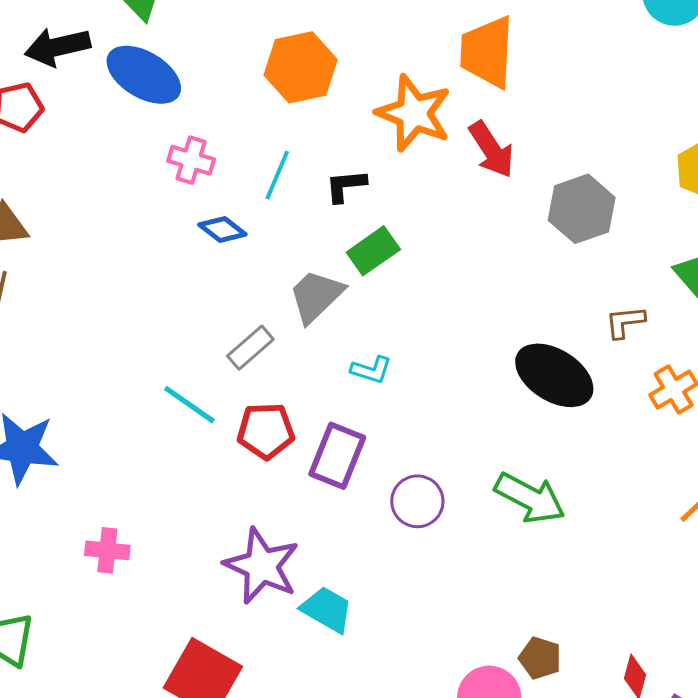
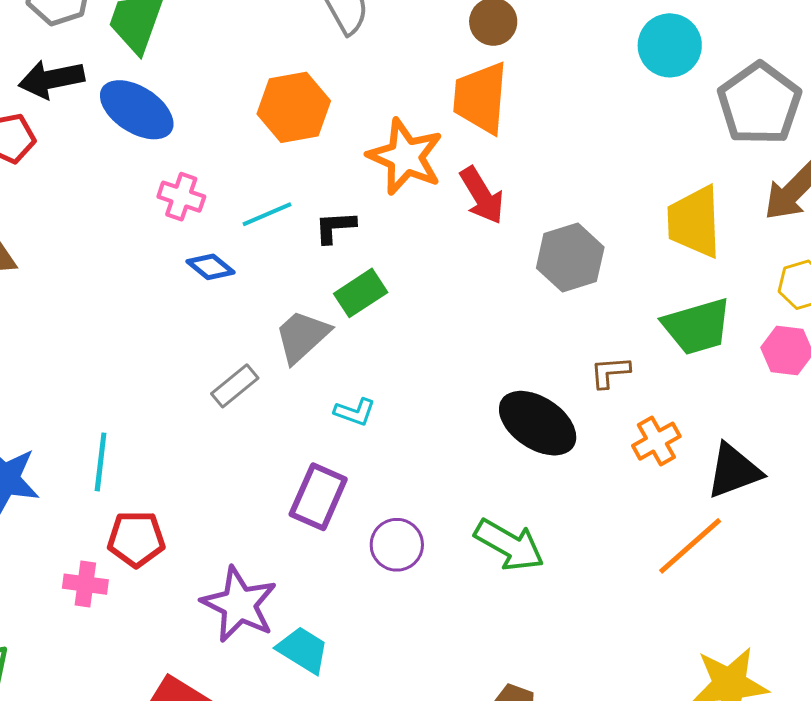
cyan line: (277, 175) -> (267, 214), turned 42
cyan line: (189, 405) -> (101, 462), moved, turned 60
red pentagon: (266, 431) -> (136, 539), moved

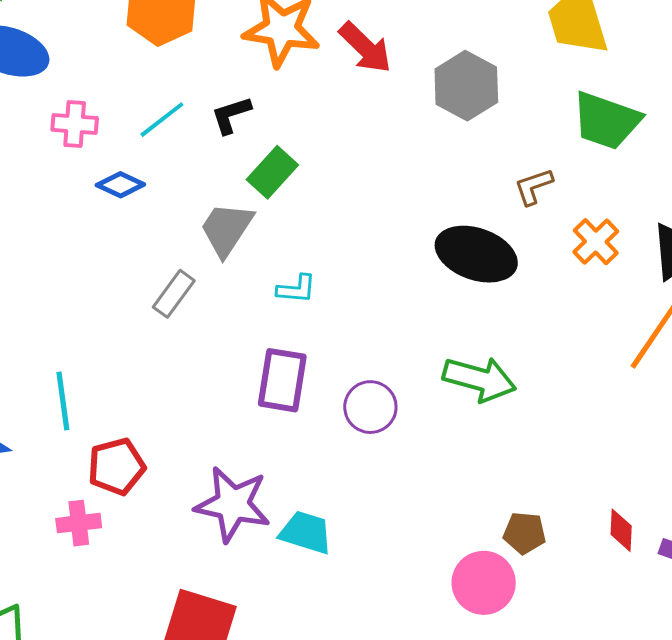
green trapezoid: (697, 326) -> (606, 121), turned 50

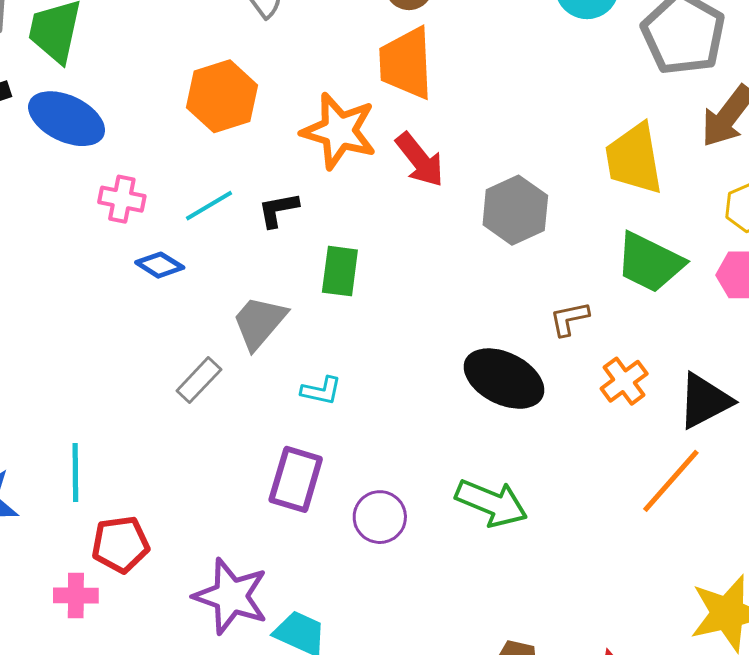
green rectangle: (272, 172) -> (340, 271), moved, turned -42

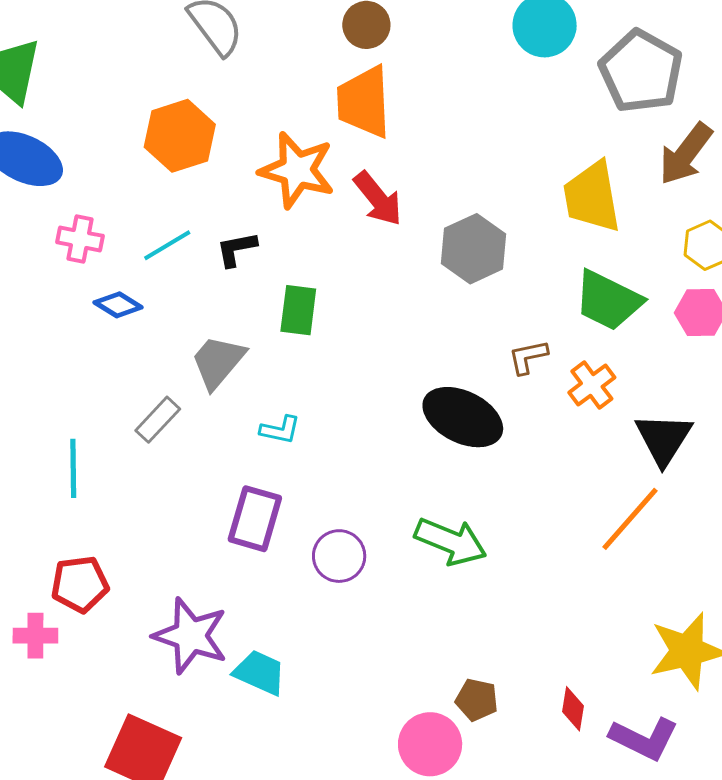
orange cross: (624, 381) -> (592, 385), moved
black triangle: (705, 401) -> (664, 439), turned -30
cyan line: (75, 473) -> (73, 468), moved

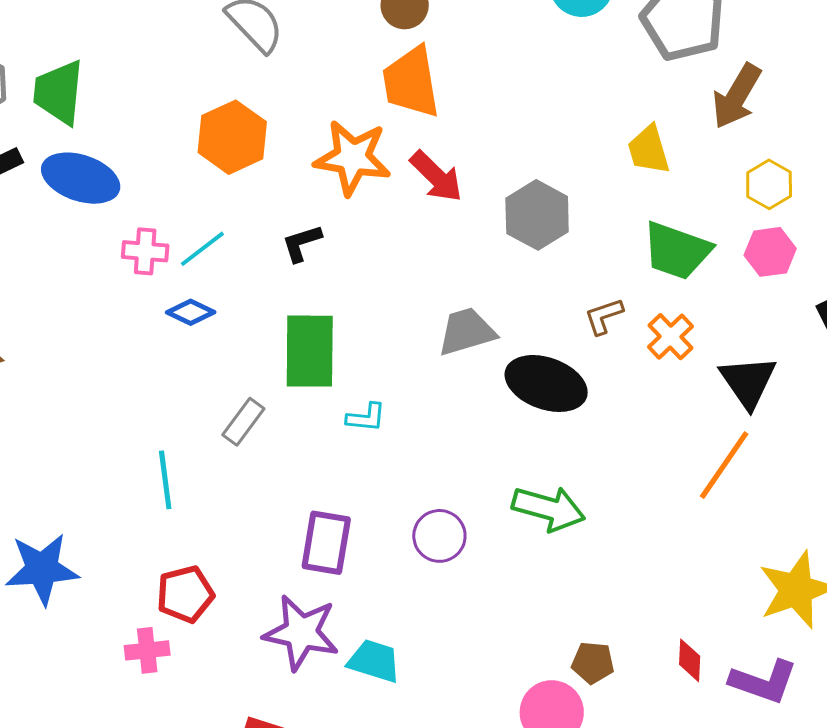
yellow trapezoid: (592, 197) -> (649, 150), size x0.7
cyan line: (167, 245) -> (202, 249), moved
green rectangle: (298, 310) -> (310, 351), moved, size x1.5
gray trapezoid: (218, 362) -> (467, 332), moved, turned 40
purple rectangle: (255, 519) -> (326, 543), moved

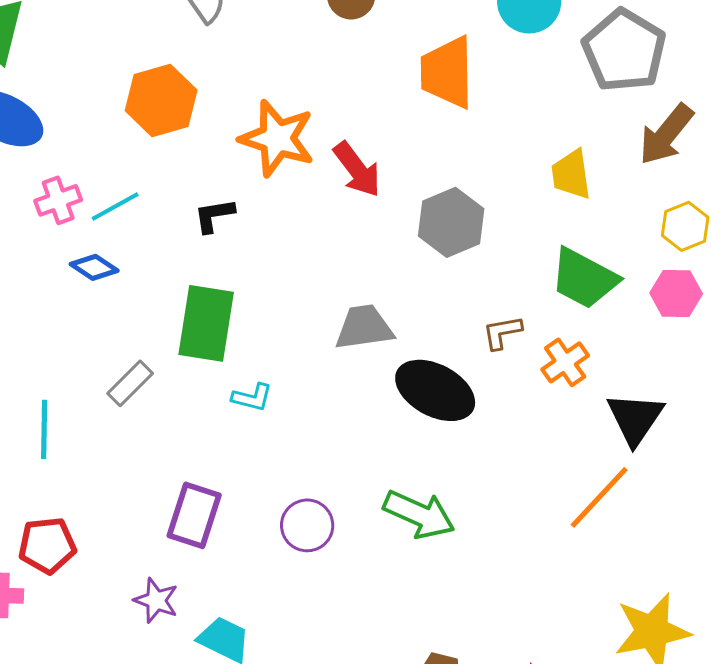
orange trapezoid: (411, 82) -> (447, 72), moved
pink cross: (145, 251) -> (58, 200), turned -33
purple star: (301, 632) -> (156, 600), size x0.6

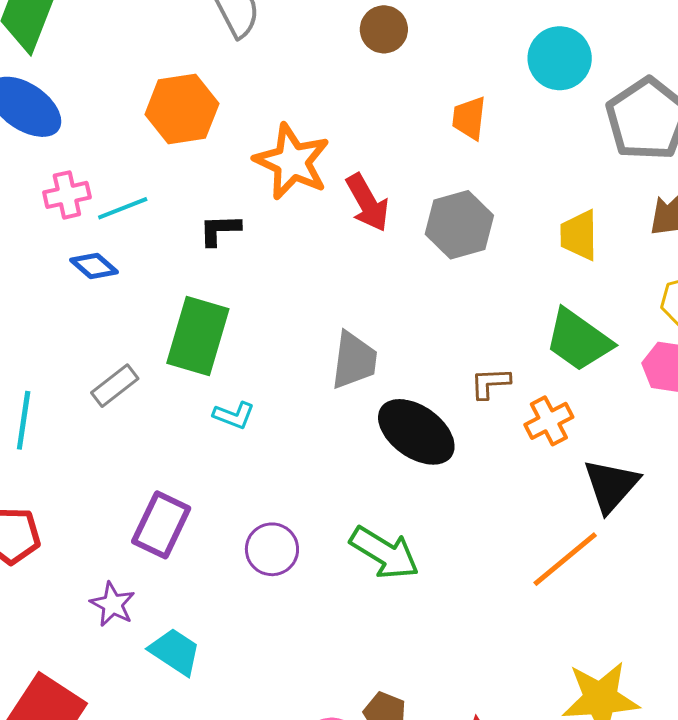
orange trapezoid: (447, 72) -> (469, 118), size x0.6
gray hexagon: (451, 222) -> (459, 225), moved
gray trapezoid: (364, 327) -> (354, 360), turned 98

